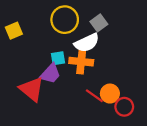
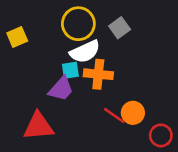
white semicircle: (87, 43) -> (85, 52), moved
red triangle: (32, 89) -> (38, 126), moved, turned -44
red circle: (124, 107) -> (161, 135), moved

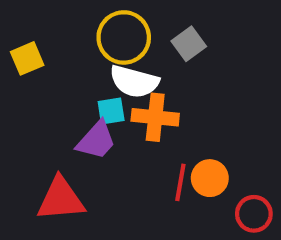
white semicircle: (85, 52) -> (134, 82), turned 40
red line: (114, 115) -> (180, 182), turned 65

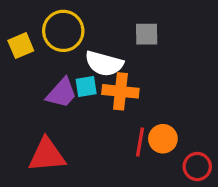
yellow circle: (124, 37) -> (63, 31), moved
gray square: (189, 44) -> (147, 34), turned 35
purple trapezoid: (96, 140) -> (62, 93), moved

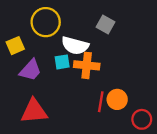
gray square: (147, 34) -> (105, 24), turned 30
yellow square: (21, 46) -> (15, 46), moved
purple trapezoid: (62, 93) -> (30, 70), moved

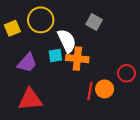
yellow square: (15, 46) -> (12, 28), moved
white semicircle: (75, 46) -> (67, 41), turned -130
red circle: (142, 119) -> (127, 73), moved

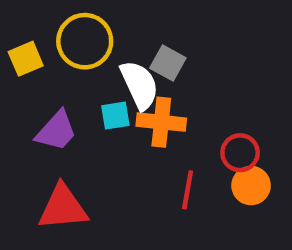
gray square: (94, 22) -> (168, 63), moved
red circle: (127, 73) -> (240, 153), moved
orange circle: (105, 89) -> (251, 186), moved

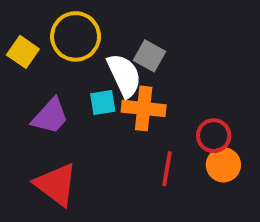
yellow square: (26, 59) -> (23, 52), turned -32
red triangle: (63, 207) -> (56, 184), turned 42

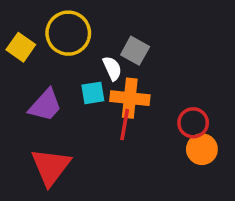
white semicircle: (124, 75) -> (112, 68), size x0.6
red line: (167, 169) -> (125, 125), moved
red triangle: (56, 184) -> (51, 167), turned 30

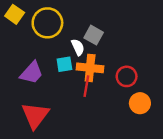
yellow square: (21, 47) -> (15, 14), moved
red circle: (193, 123) -> (127, 76), moved

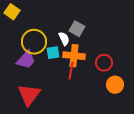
yellow circle: (47, 23) -> (34, 42), moved

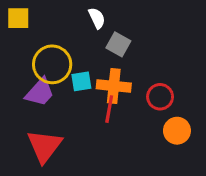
yellow square: (12, 12) -> (18, 18), turned -35
white semicircle: (64, 39) -> (97, 18), moved

